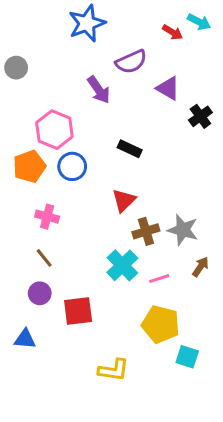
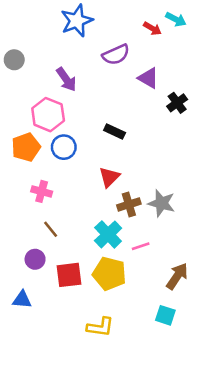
purple arrow: (99, 90) -> (66, 79), moved
brown line: (44, 258) -> (51, 229), moved
brown arrow: (200, 267) -> (177, 276), moved, size x1.5
yellow pentagon: (161, 324) -> (109, 274), moved

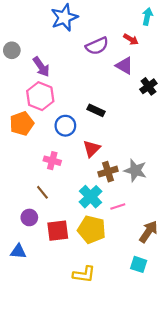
cyan arrow: (176, 19) -> (147, 16), turned -105
red arrow: (152, 28) -> (131, 39), moved
purple arrow: (66, 79) -> (41, 67), moved
blue circle: (64, 147) -> (65, 126), moved
pink cross: (42, 191) -> (52, 161), moved

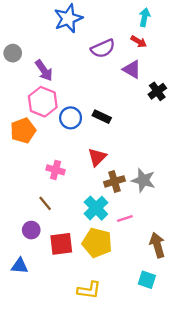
cyan arrow: (147, 16) -> (145, 17), moved
blue circle: (65, 126) -> (71, 118), moved
brown arrow: (148, 232) -> (157, 245), turned -50

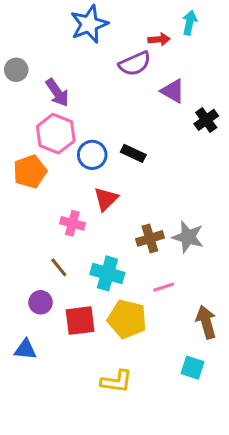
red arrow: (139, 42) -> (159, 39), moved, turned -35
red triangle: (97, 157) -> (106, 199), moved
cyan cross: (96, 208) -> (107, 273), moved, turned -30

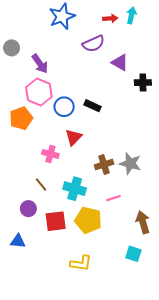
red arrow: (159, 39) -> (110, 18), moved
black cross: (206, 120) -> (143, 83), turned 35

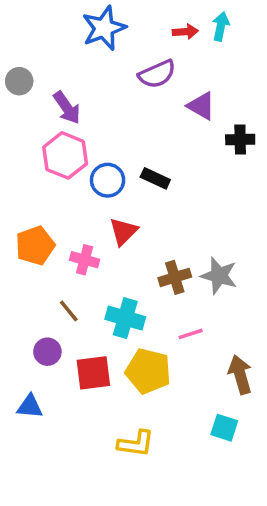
orange pentagon: (21, 118) -> (35, 246), moved

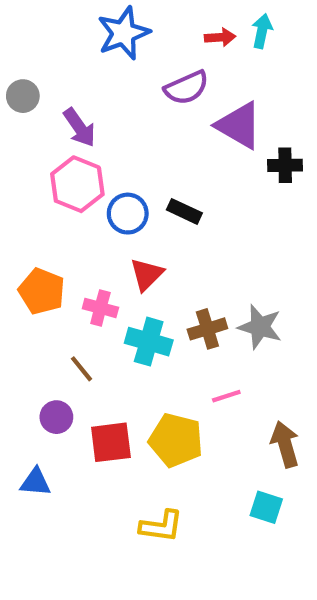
purple triangle: (201, 106) -> (239, 125), size x1.4
orange pentagon: (35, 246) -> (42, 291), turned -30
cyan cross: (125, 318) -> (149, 342), moved

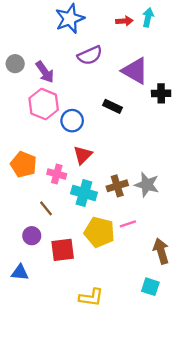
purple semicircle: (186, 88) -> (90, 55), moved
gray circle: (23, 96) -> (15, 64), moved
black rectangle: (184, 211) -> (112, 106), moved
yellow pentagon: (176, 440) -> (99, 232), moved

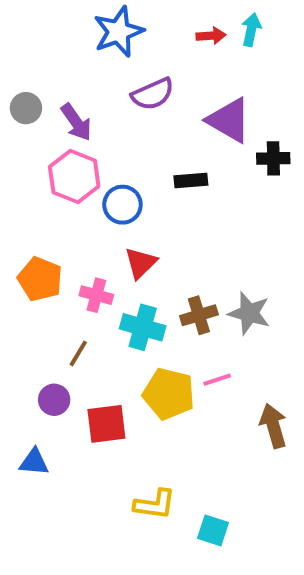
black rectangle: (112, 106) -> (191, 181), turned -30
brown line: (46, 208) -> (78, 353), turned 70
cyan square: (150, 287) -> (213, 530), moved

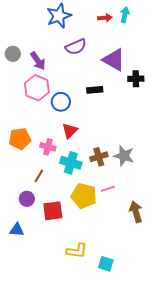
orange pentagon: (40, 279) -> (20, 139), turned -30

